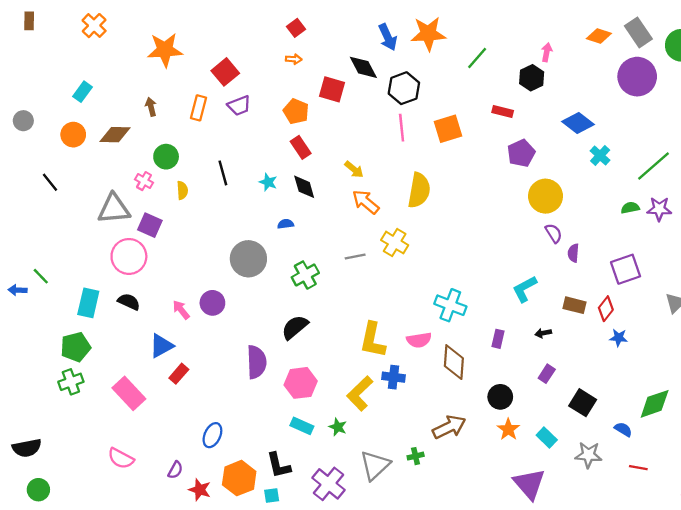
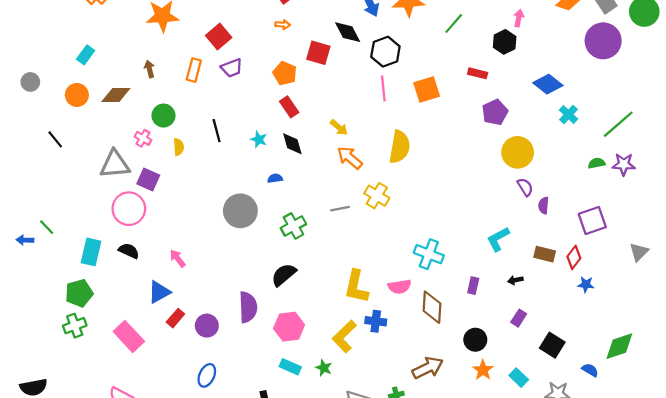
purple circle: (212, 303) -> (207, 326), moved

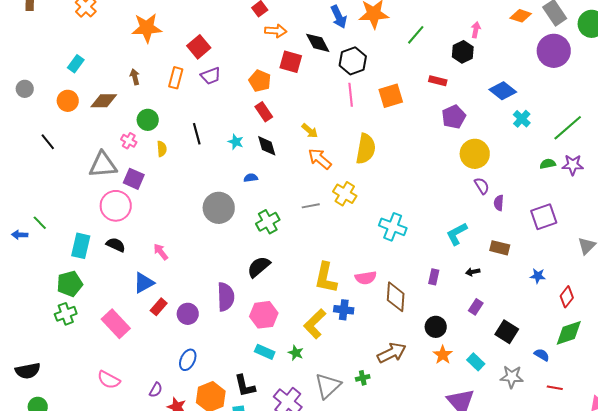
orange arrow: (283, 25) -> (276, 31), moved, size x1.5
cyan cross: (429, 254) -> (393, 227), moved
red diamond: (574, 257) -> (567, 297), moved

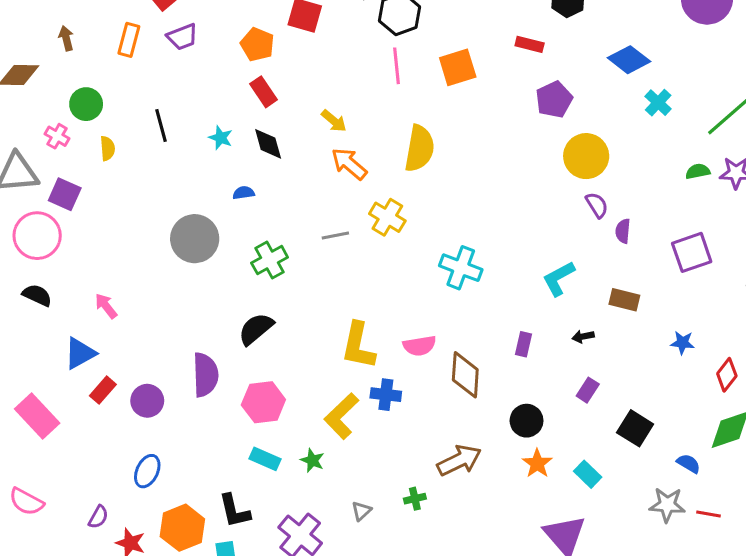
gray star: (512, 377) -> (667, 505), moved
gray triangle: (328, 386) -> (361, 511), size x0.5

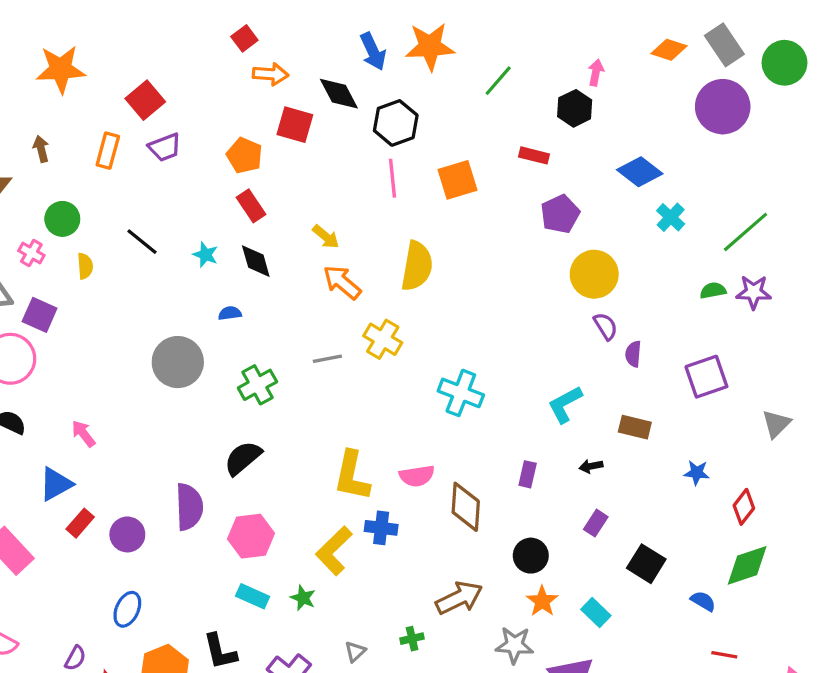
black line: (161, 125) -> (142, 242), turned -36
gray star: (667, 505) -> (514, 645), moved

